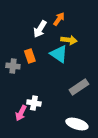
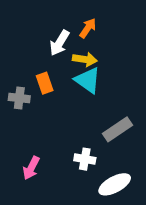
yellow arrow: (69, 40) -> (85, 59), moved
white cross: (34, 103) -> (85, 159), moved
white ellipse: (77, 124) -> (115, 184), turned -45

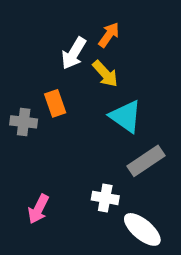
yellow arrow: (85, 59) -> (105, 74), turned 40
cyan triangle: (88, 80) -> (126, 116), moved
white ellipse: (115, 184) -> (142, 229), turned 68

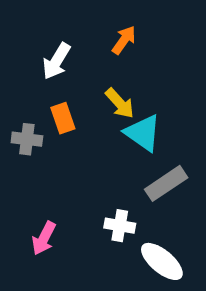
white arrow: (74, 53) -> (56, 61), moved
yellow arrow: (105, 74) -> (120, 103), moved

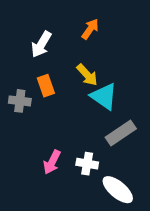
pink arrow: (44, 238) -> (52, 162), moved

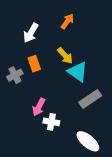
gray cross: (20, 101) -> (15, 75), turned -35
pink arrow: (52, 162) -> (39, 107), moved
white cross: (87, 164) -> (51, 122), moved

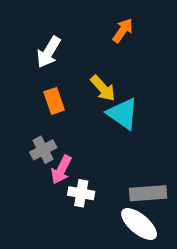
orange arrow: (67, 21) -> (123, 30), moved
gray cross: (15, 75) -> (43, 150), moved
gray rectangle: (90, 99) -> (148, 193), moved, turned 30

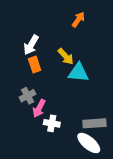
white arrow: (49, 52) -> (31, 45), moved
cyan triangle: (123, 114) -> (78, 73), turned -30

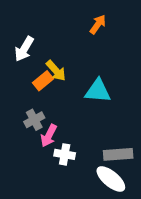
white arrow: (31, 45) -> (24, 49), moved
yellow arrow: (66, 56) -> (56, 71), moved
orange rectangle: (35, 64) -> (43, 81), turned 70

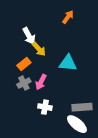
white arrow: (24, 49) -> (29, 36), moved, turned -60
orange rectangle: (43, 81) -> (24, 64), moved
pink arrow: (49, 136) -> (41, 82), moved

